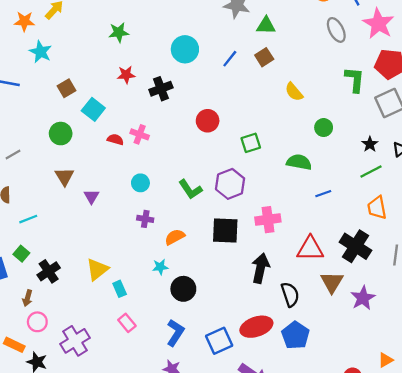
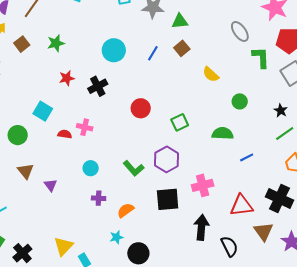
gray ellipse: (336, 30) -> (240, 31), moved
brown square: (66, 88) -> (22, 44), moved

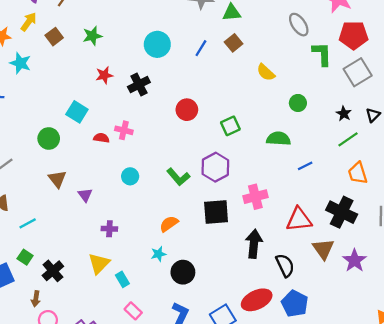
purple cross: (99, 198) -> (109, 229), moved

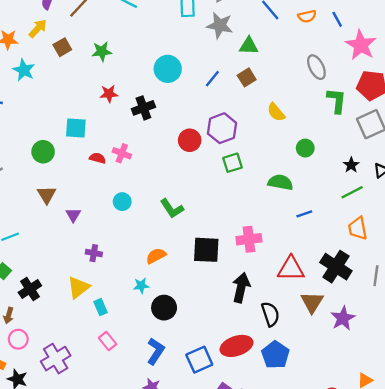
cyan square: (77, 112) -> (76, 128), turned -35
purple hexagon: (215, 167) -> (222, 128), moved

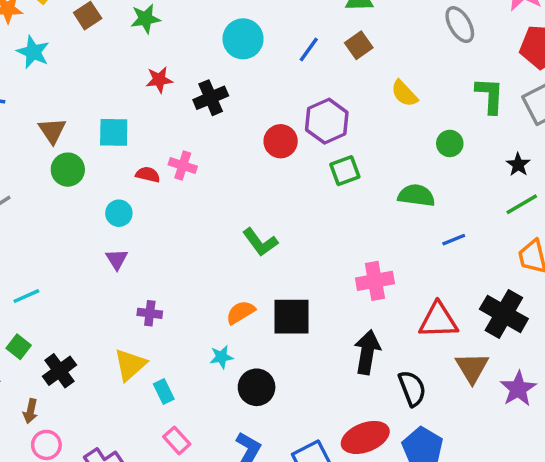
green L-shape: (337, 101) -> (490, 95), moved
brown triangle: (47, 195) -> (52, 131), moved
cyan circle: (122, 202) -> (119, 213), moved
black square: (206, 250) -> (292, 317), moved

